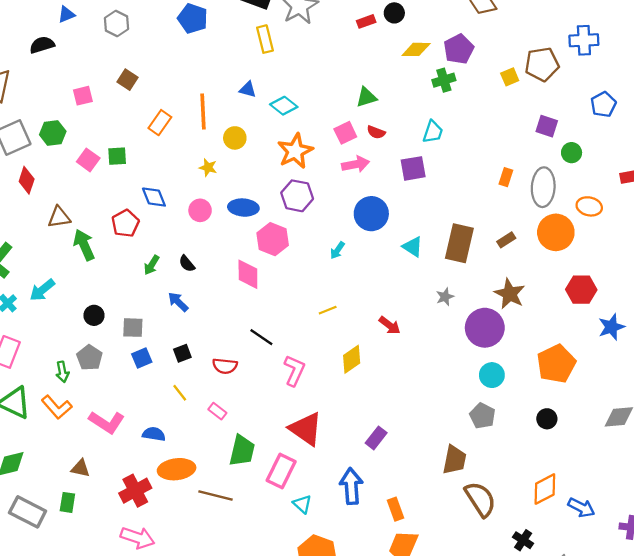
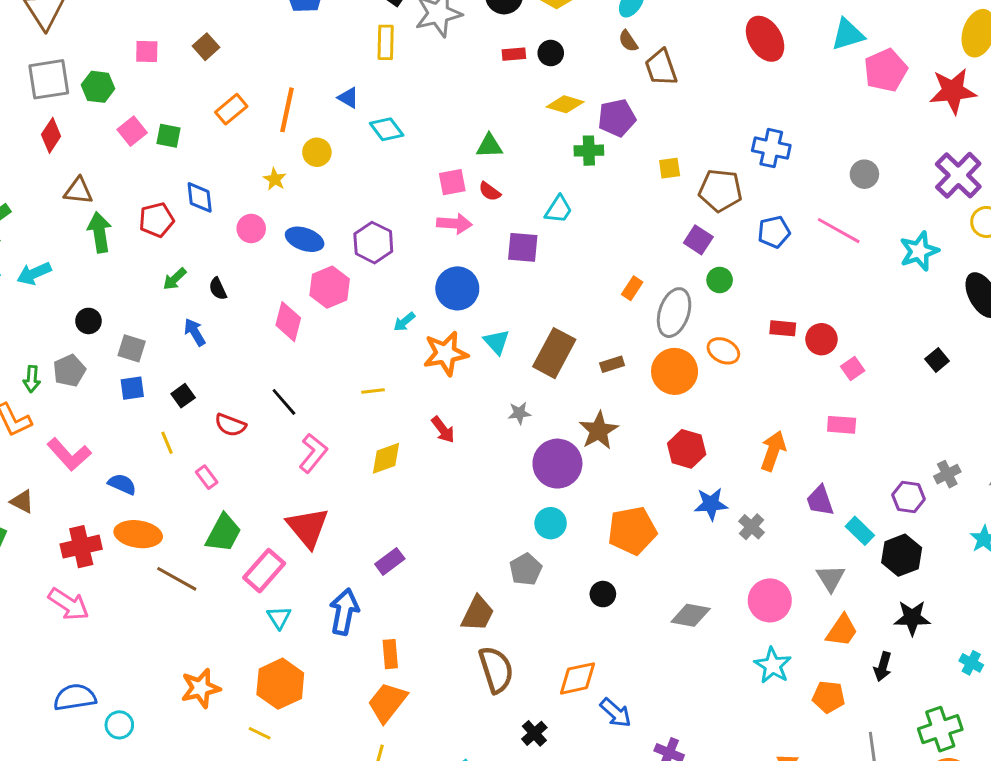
brown pentagon: (542, 64) -> (720, 190), moved
orange star: (295, 151) -> (446, 353), moved
black square: (182, 353) -> (183, 396), turned -30

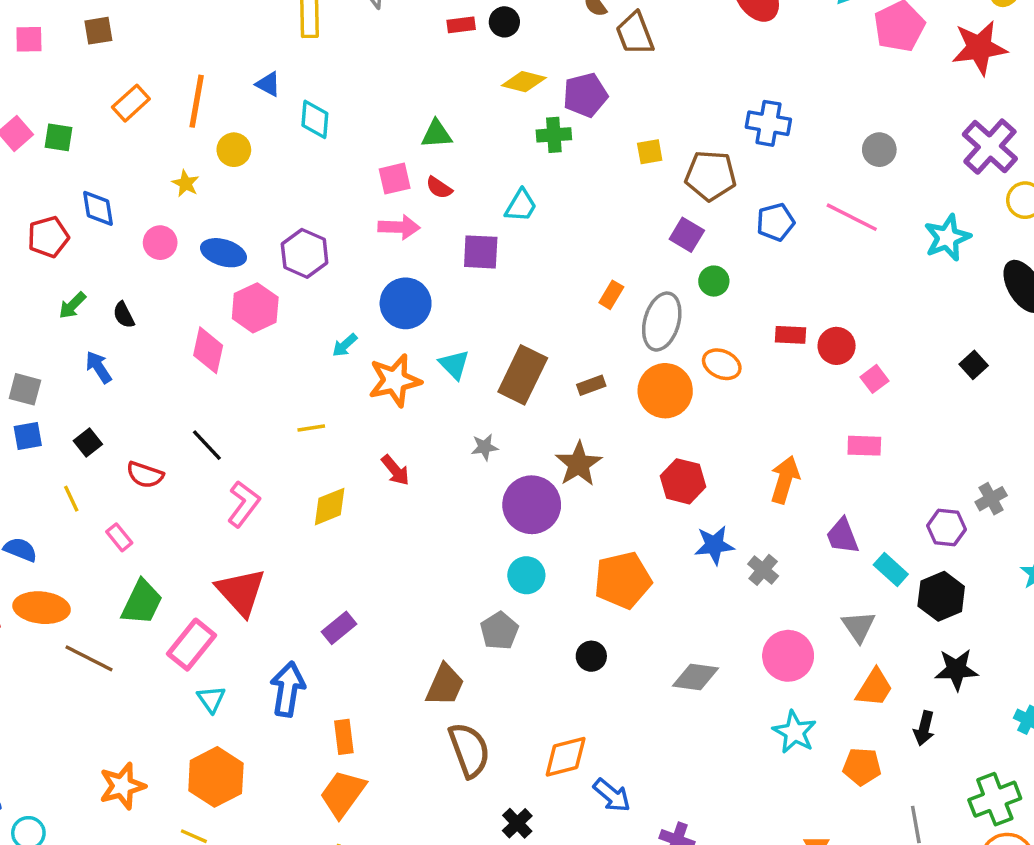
brown square: (206, 47) -> (98, 31), turned 35
cyan diamond: (387, 129) -> (315, 119), turned 44

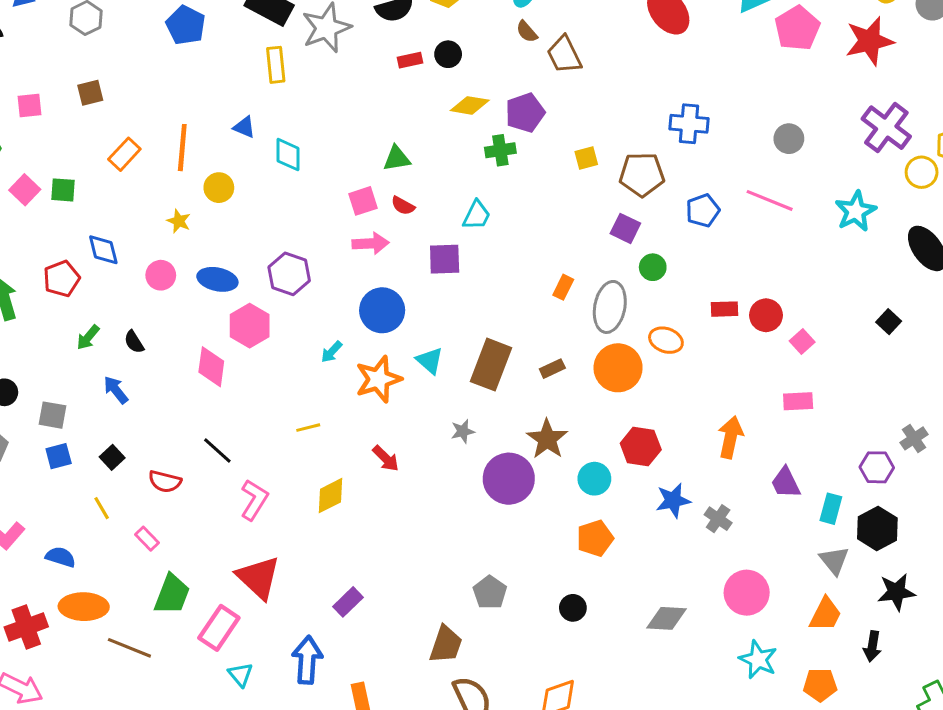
cyan rectangle: (891, 570) -> (831, 509), turned 68
cyan circle: (526, 575) -> (594, 479), moved
orange pentagon: (623, 580) -> (595, 538), size x0.7
gray triangle: (859, 627) -> (834, 561), moved

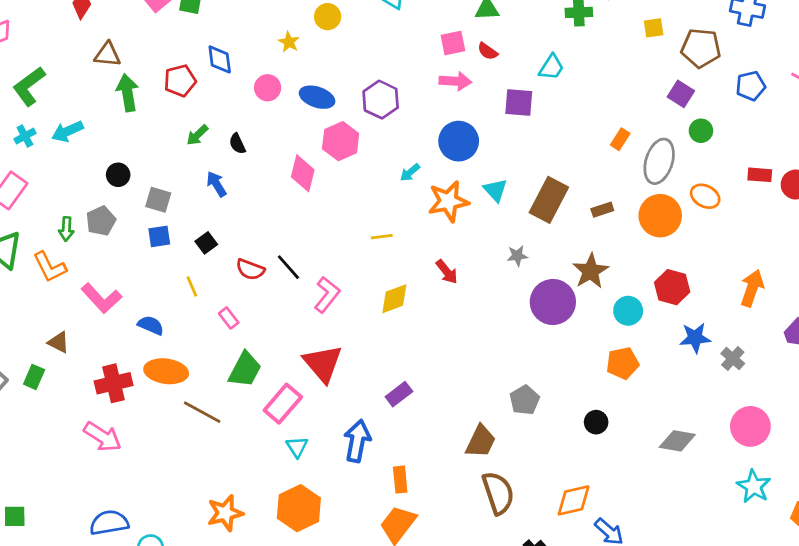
black line: (217, 451) -> (288, 267), moved

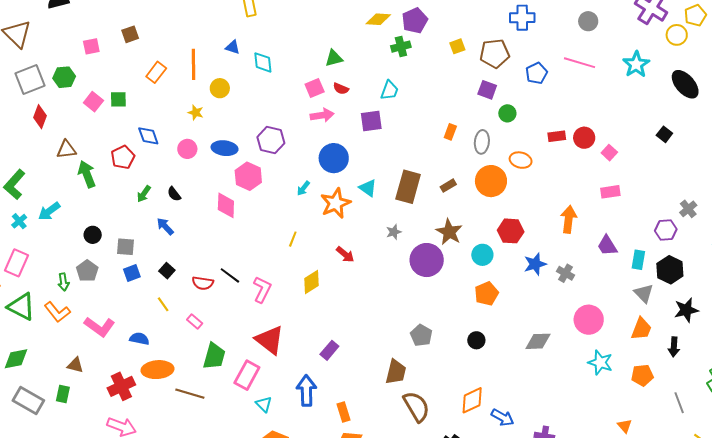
gray ellipse: (659, 161) -> (482, 142), size x0.7
yellow line: (382, 237) -> (293, 239), turned -49

